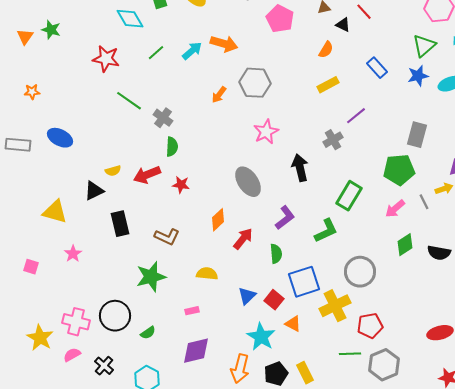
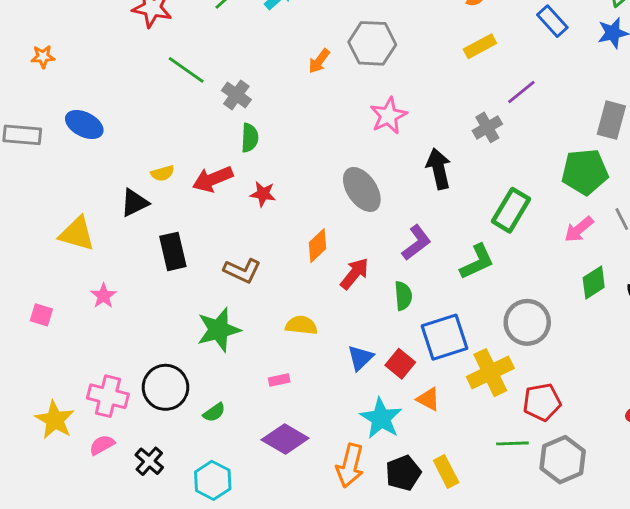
purple diamond: (196, 351) -> (285, 439), turned 44

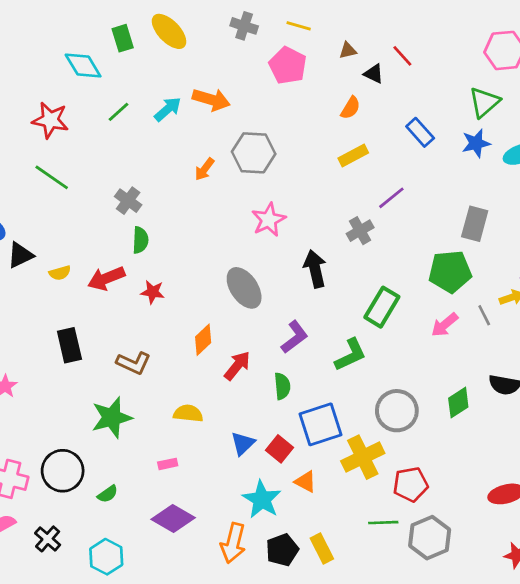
green line: (186, 70) -> (52, 177), moved
black triangle: (134, 203) -> (20, 255), moved
green diamond: (594, 282) -> (458, 403), moved

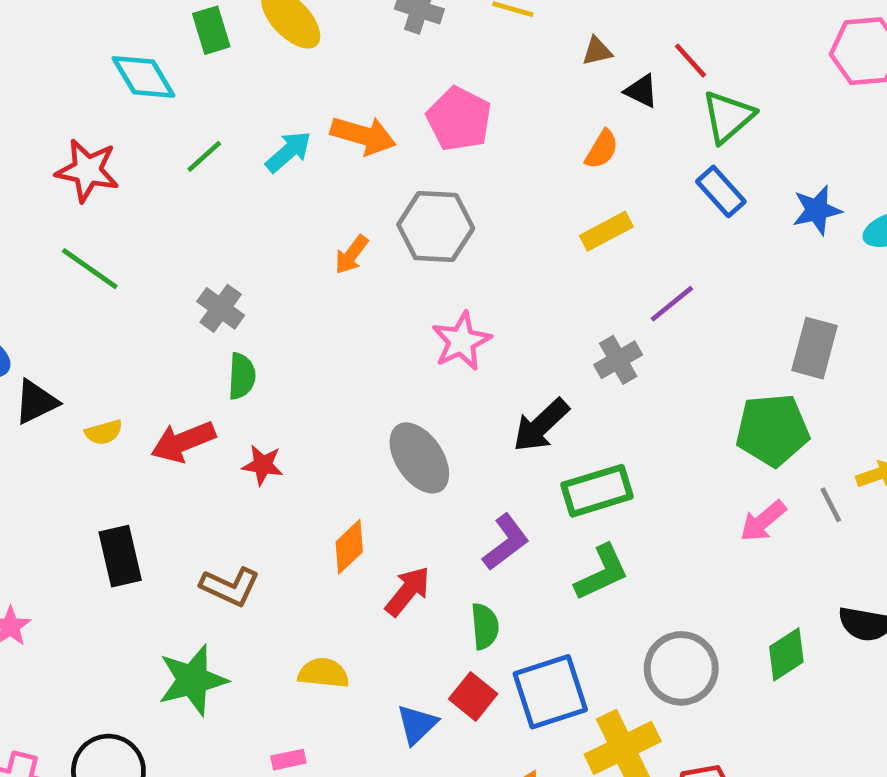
pink pentagon: (288, 65) -> (459, 119), moved
green triangle: (484, 102) -> (728, 117), moved
black arrow: (315, 269) -> (541, 425), turned -120
green rectangle: (382, 307) -> (597, 491), moved, turned 42
red square: (280, 449) -> (473, 696), moved

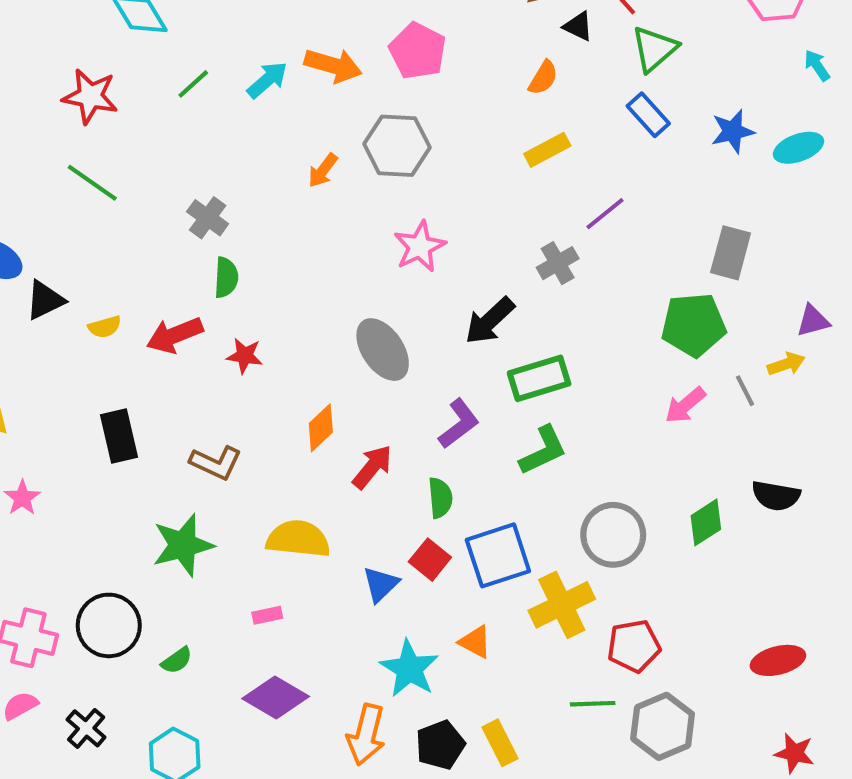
yellow semicircle: (324, 673) -> (298, 539), size x1.4

